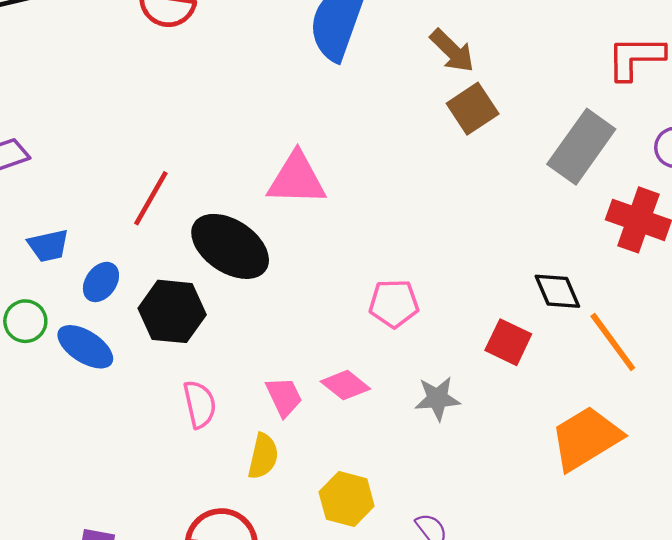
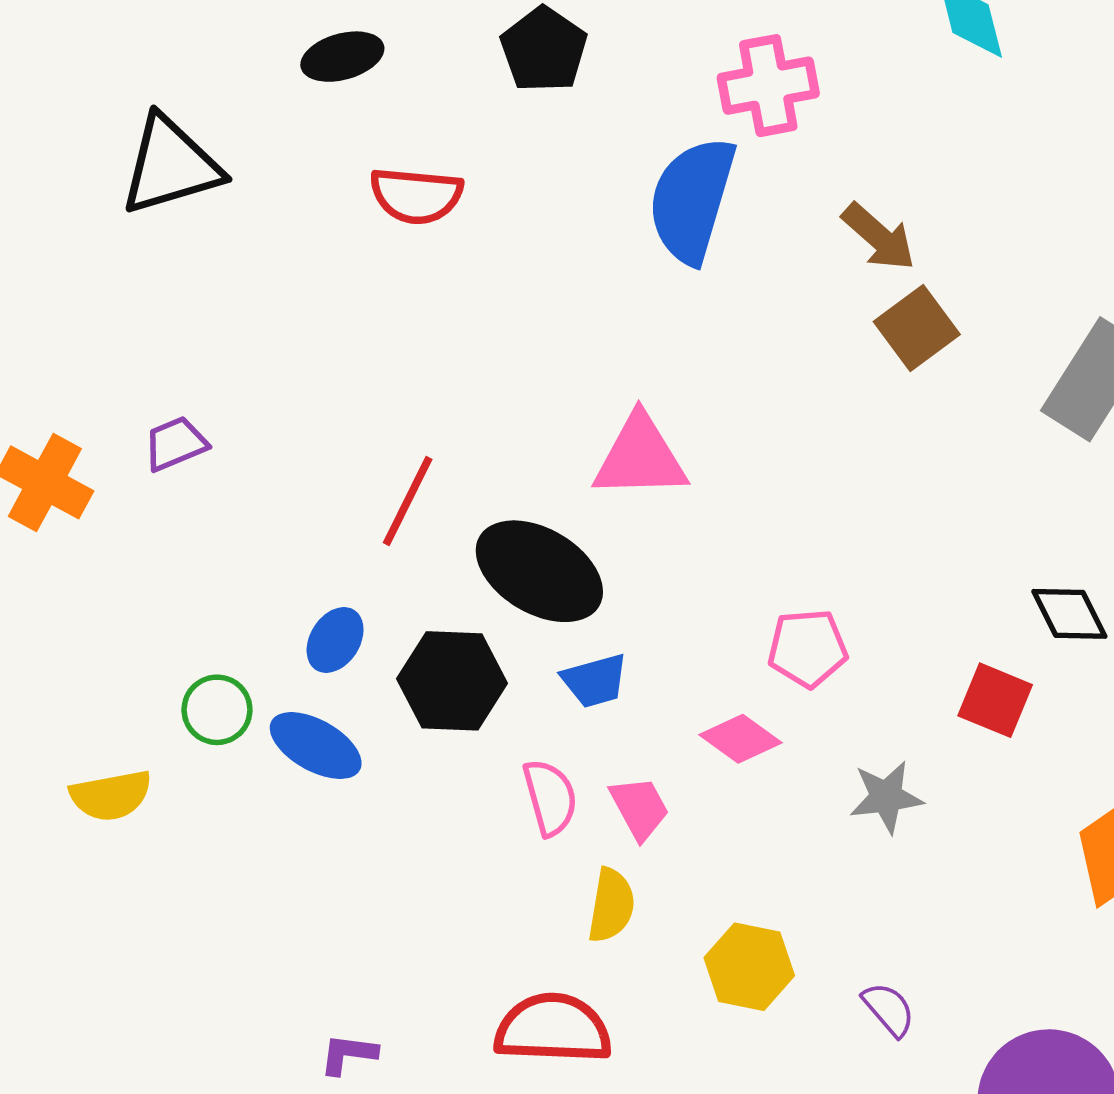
blue trapezoid: (48, 246) -> (595, 681), moved
pink diamond: (345, 385) -> (741, 739), moved
pink semicircle: (200, 404) -> (550, 797), moved

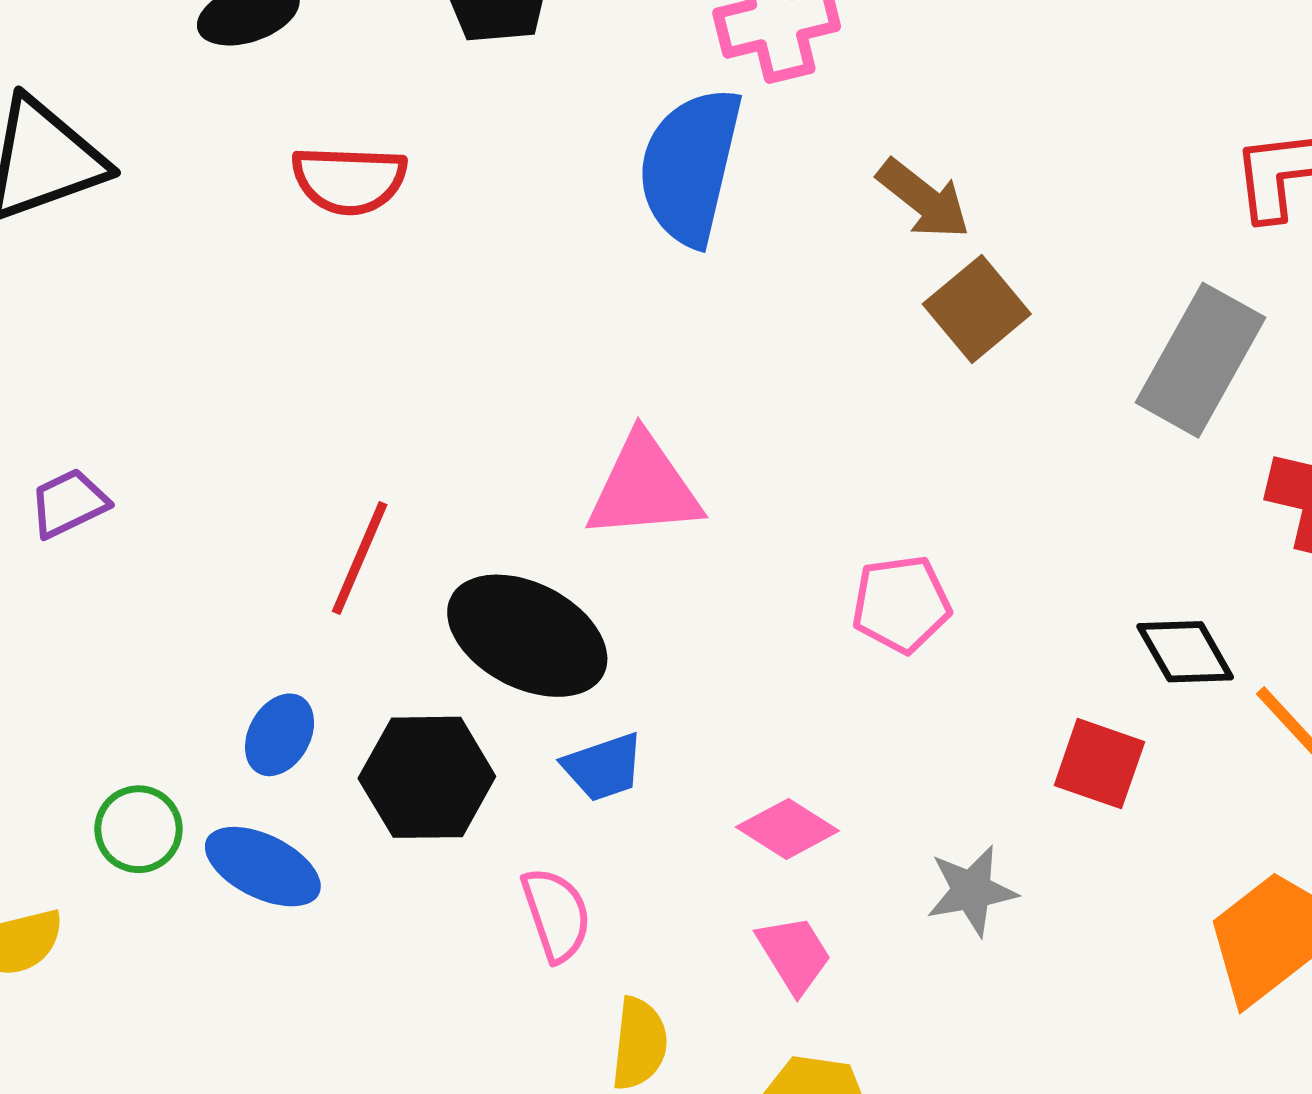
pink pentagon: (808, 648) -> (901, 604), moved
pink trapezoid: (639, 808) -> (794, 954), moved

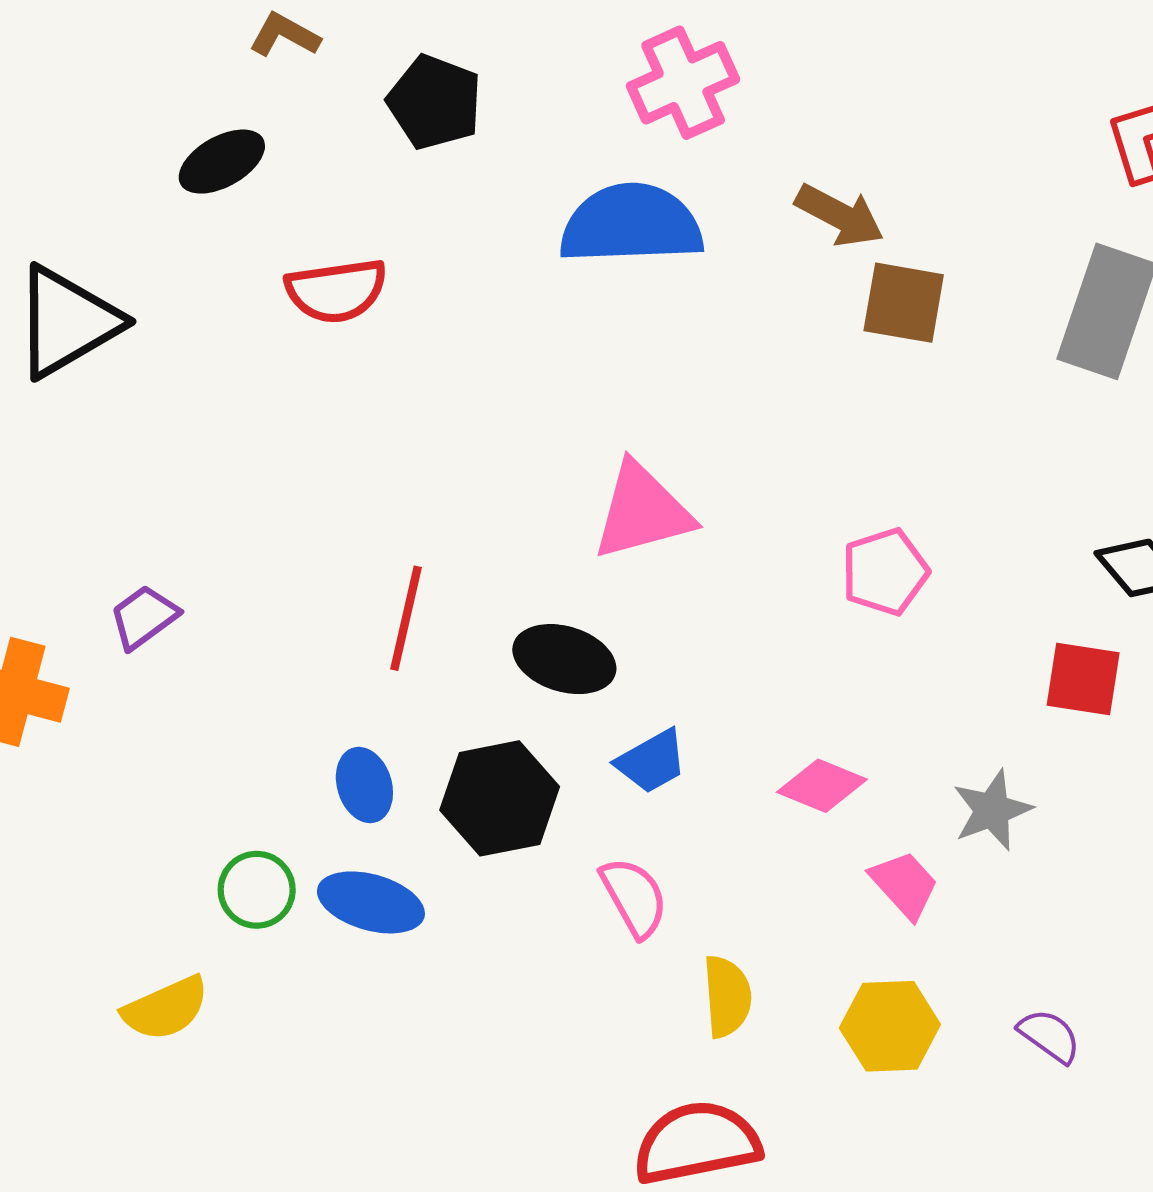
blue semicircle: (690, 166) -> (631, 224), turned 85
brown square: (977, 309) -> (904, 303), turned -30
black ellipse: (527, 636) -> (564, 659), size x0.7
blue ellipse: (280, 735) -> (364, 785), turned -36
pink trapezoid: (794, 954) -> (904, 885), moved

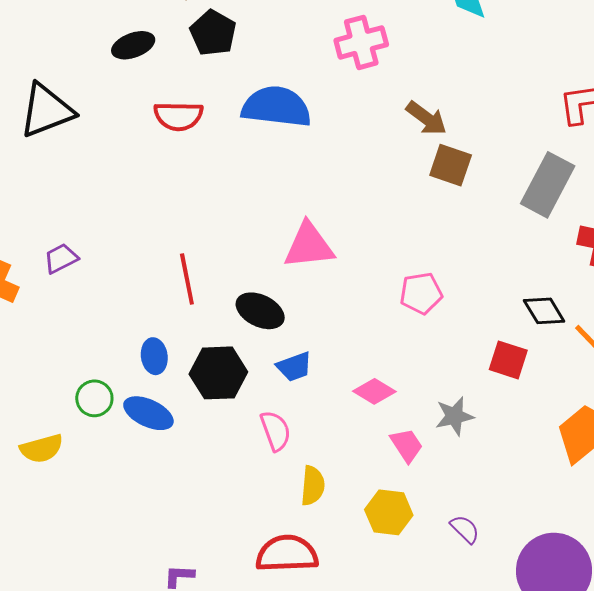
black pentagon: (435, 102) -> (213, 33), moved
blue semicircle: (631, 224) -> (276, 107), moved
red line: (406, 618) -> (187, 279), turned -33

